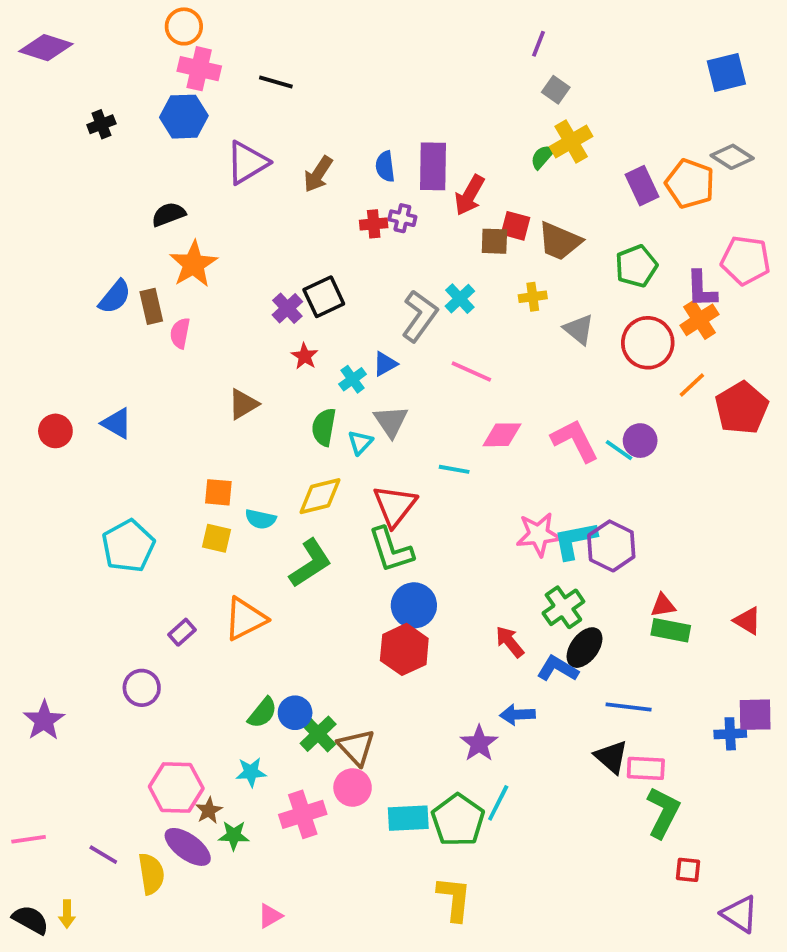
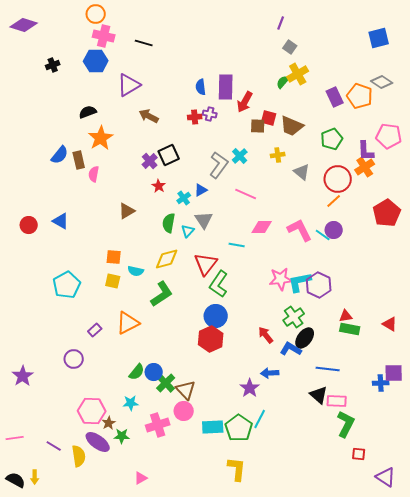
brown arrow: (318, 174) -> (149, 116), moved, turned 84
orange line: (692, 385) -> (334, 201), moved
green L-shape: (391, 550) -> (219, 284), moved, turned 52

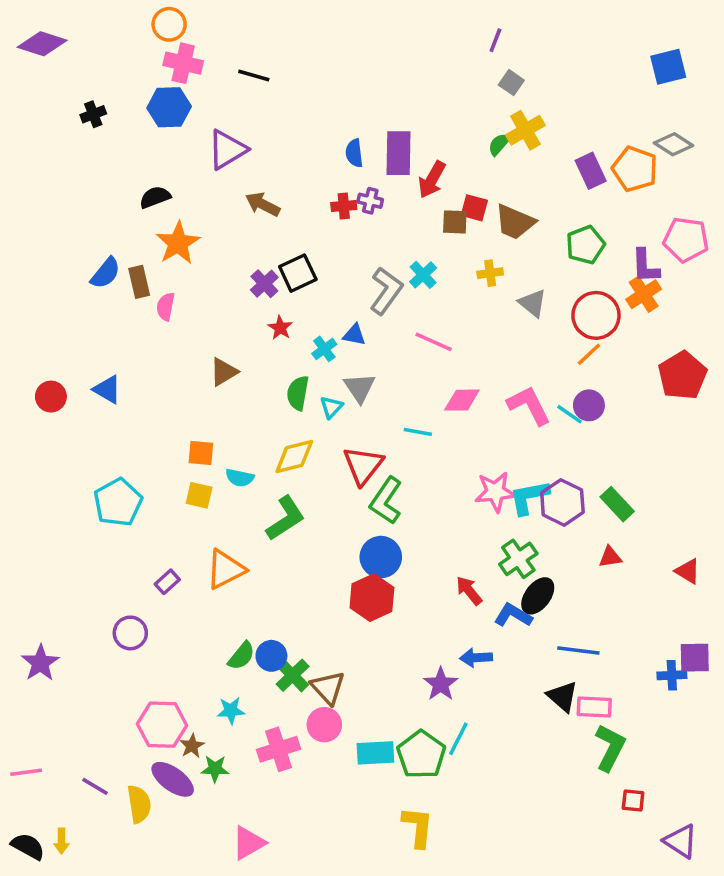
blue triangle: (201, 190) -> (354, 335), turned 40
green rectangle: (350, 329) -> (617, 504), moved, turned 36
pink triangle: (141, 478) -> (248, 843), size x1.5

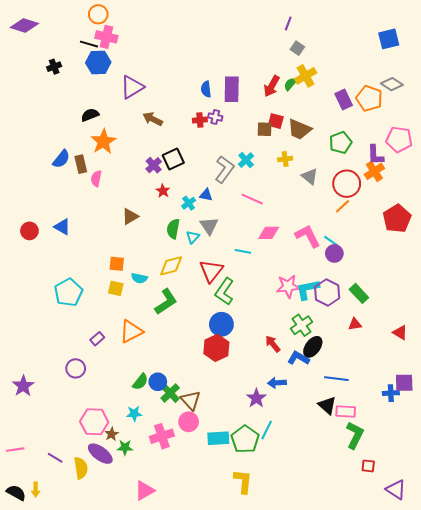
black line: (254, 75) -> (89, 44), moved
red arrow: (432, 180) -> (272, 86), moved
purple circle: (589, 405) -> (334, 253), moved

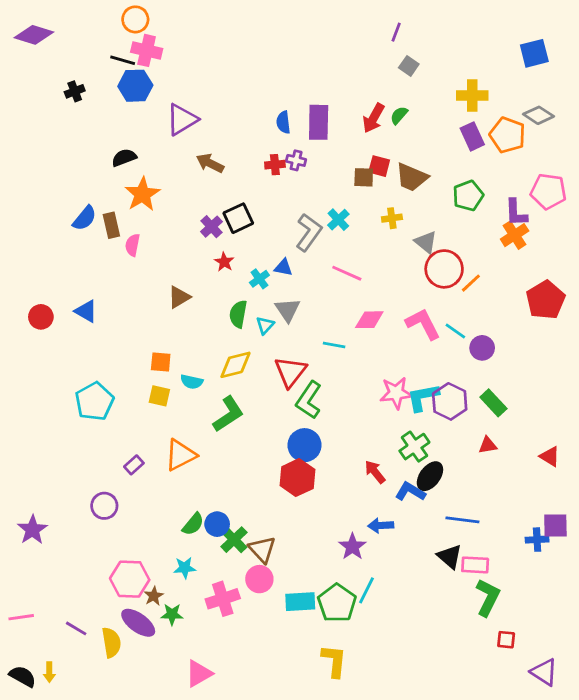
yellow cross: (306, 76) -> (472, 96), moved, turned 30
red circle: (347, 184) -> (444, 269), moved
purple circle: (334, 253) -> (482, 348), moved

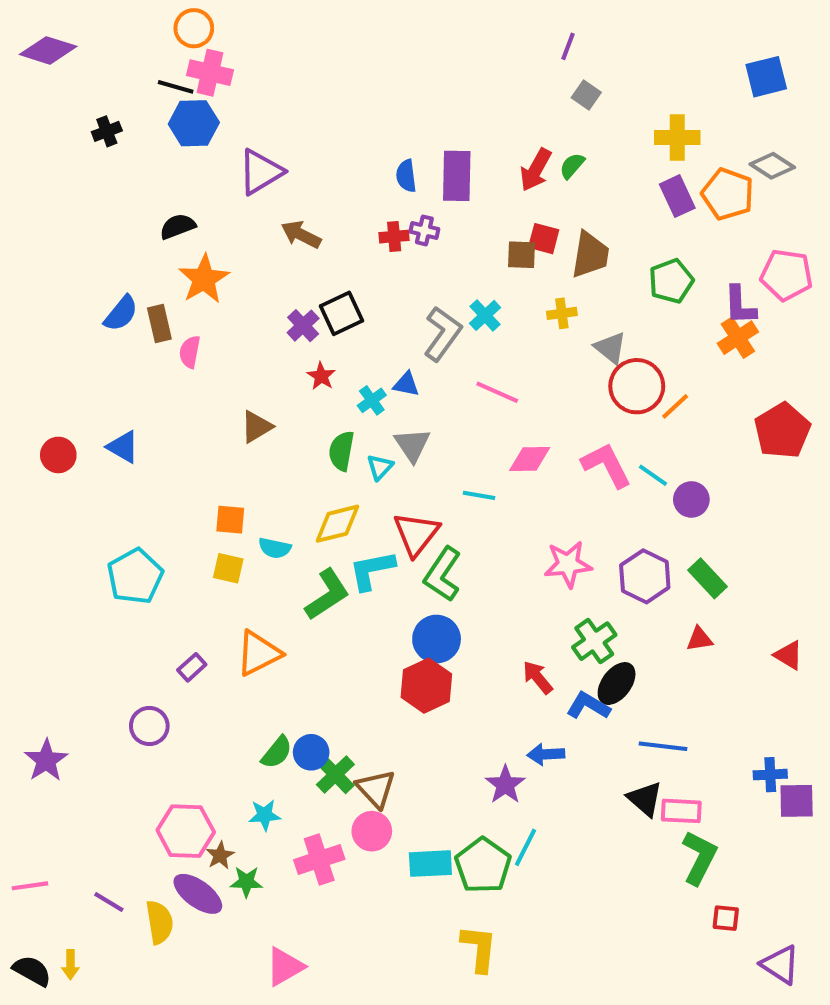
brown trapezoid: (412, 177) -> (590, 255), turned -104
cyan L-shape: (423, 397) -> (372, 570), moved
purple square: (555, 526) -> (797, 801), moved

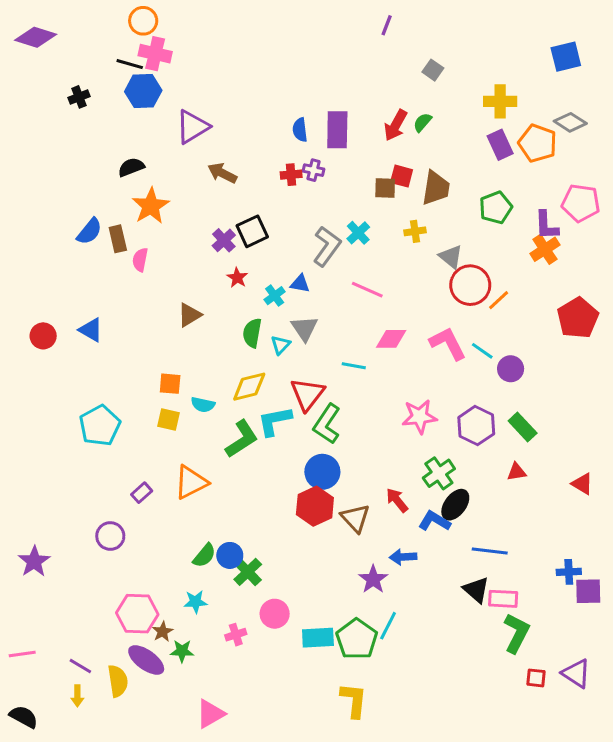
purple line: (568, 46) -> (387, 25), moved
brown triangle: (376, 789) -> (355, 518), moved
pink cross: (319, 859) -> (236, 635), size x0.6
yellow arrow: (70, 965) -> (77, 696), moved
purple triangle: (780, 965) -> (576, 673), moved

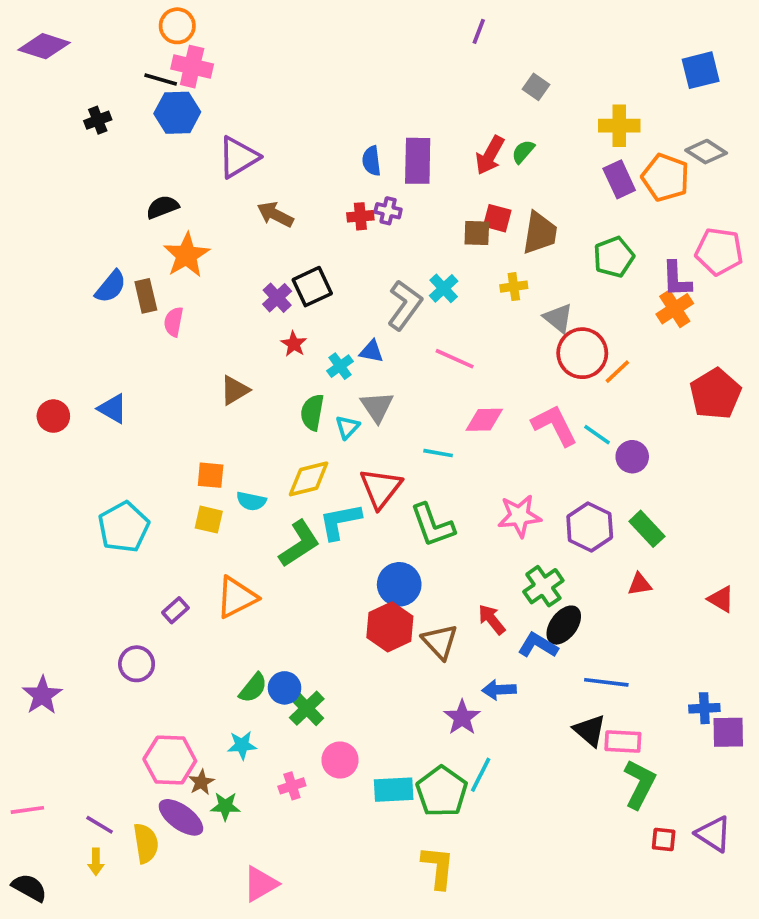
green L-shape: (327, 424) -> (432, 525), moved, turned -54

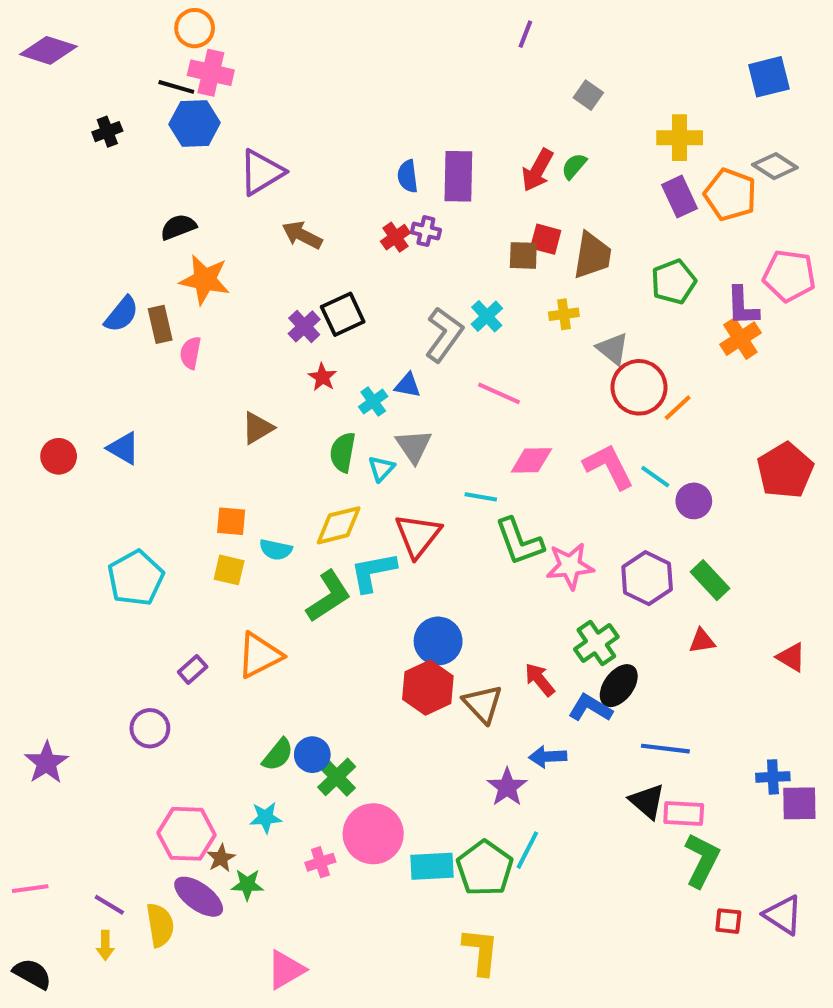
red cross: (360, 216) -> (395, 237), turned -30
orange star: (187, 255) -> (205, 280), turned -30
red pentagon: (715, 394) -> (785, 471), moved
green L-shape: (432, 525) -> (519, 542), moved
pink circle: (340, 760) -> (373, 834), size x1.5

